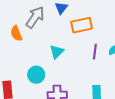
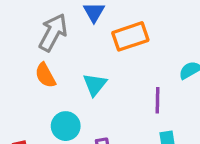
orange semicircle: (16, 33) -> (45, 75), moved
purple line: (95, 52) -> (158, 100), moved

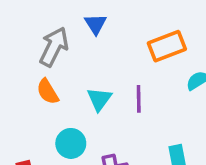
orange rectangle: (130, 36) -> (167, 46), moved
purple line: (158, 100) -> (139, 99), moved

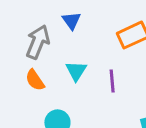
cyan triangle: (99, 99) -> (76, 71), moved

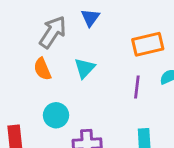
purple line: (112, 81) -> (137, 87), moved

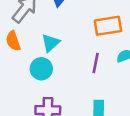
cyan circle: (56, 115) -> (41, 69), moved

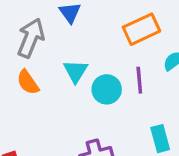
cyan circle: (41, 69) -> (107, 89), moved

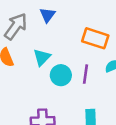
orange rectangle: (141, 29) -> (95, 38), turned 30

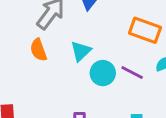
purple line: (85, 74) -> (132, 72), turned -72

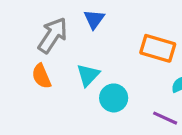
purple line: (132, 72) -> (165, 118), moved

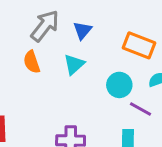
blue triangle: (94, 19) -> (82, 30), moved
cyan circle: (114, 98) -> (119, 85), moved

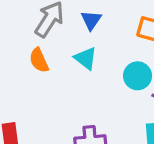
cyan triangle: (74, 64) -> (86, 58), turned -35

